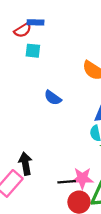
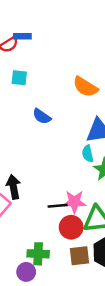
cyan square: (33, 51) -> (19, 78), moved

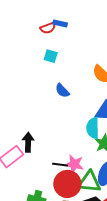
cyan semicircle: (88, 154) -> (93, 128), size x1.5
red circle: (71, 227) -> (67, 184), size x1.4

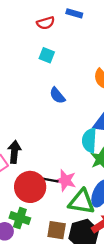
blue rectangle: (60, 24) -> (74, 13), moved
red circle: (67, 184) -> (30, 187), moved

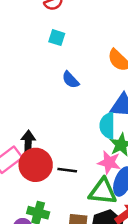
pink star: (65, 180) -> (109, 162), moved
red circle: (30, 187) -> (36, 165), moved

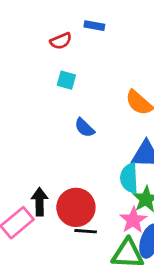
pink star: (109, 162) -> (133, 220), turned 30
red circle: (36, 165) -> (76, 207), moved

